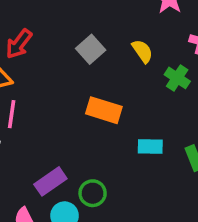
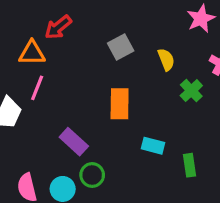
orange rectangle: (104, 110) -> (120, 104), turned 60
purple rectangle: (50, 181) -> (74, 142), moved, turned 64

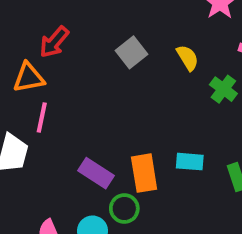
orange rectangle: (120, 104) -> (144, 173), moved

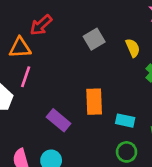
orange rectangle: (144, 173) -> (94, 102), moved
green circle: (124, 208) -> (127, 152), moved

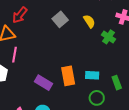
orange rectangle: (94, 102) -> (68, 76), moved

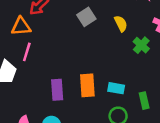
purple rectangle: (44, 83) -> (57, 90), turned 48

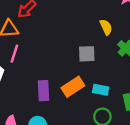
gray square: (86, 17) -> (87, 54), moved, turned 30
orange rectangle: (87, 85) -> (73, 87), turned 60

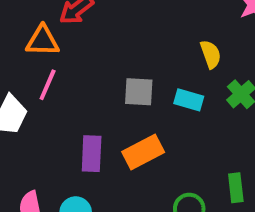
gray square: (87, 54) -> (139, 92), moved
cyan rectangle: (101, 90) -> (189, 100), moved

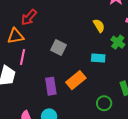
gray square: (139, 92) -> (58, 47), moved, turned 35
cyan rectangle: (189, 100) -> (98, 58), moved

